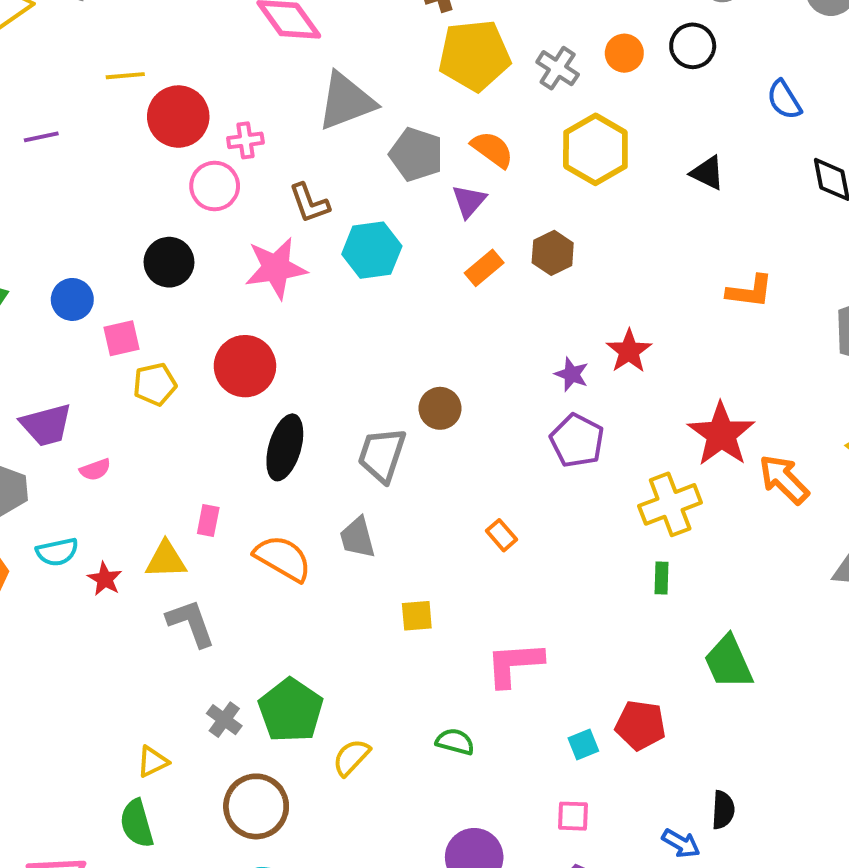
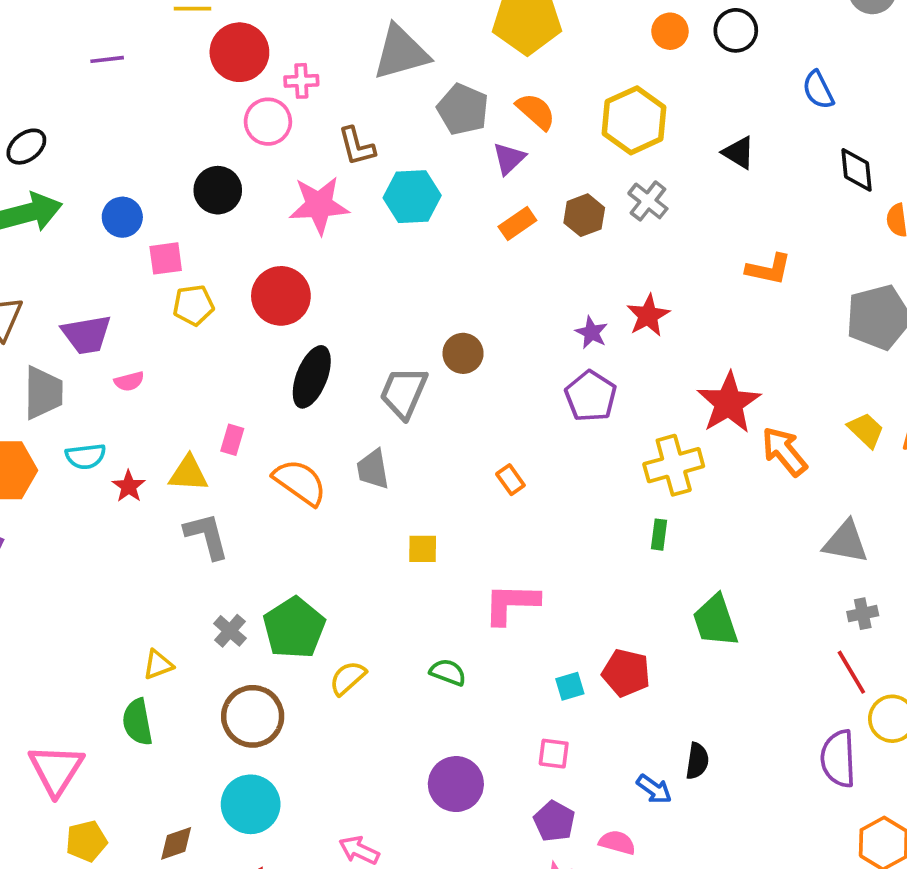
gray cross: (558, 68) -> (648, 201), moved

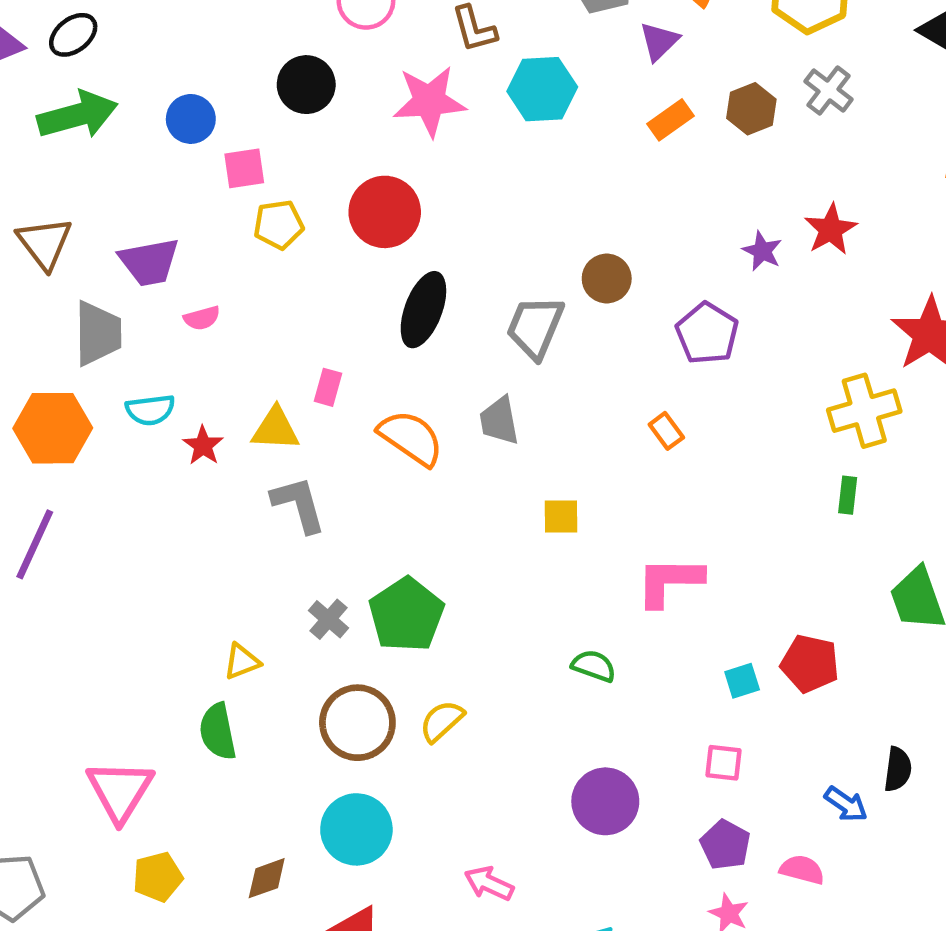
purple pentagon: (591, 396) -> (707, 333), moved
yellow semicircle: (348, 678) -> (442, 721), moved

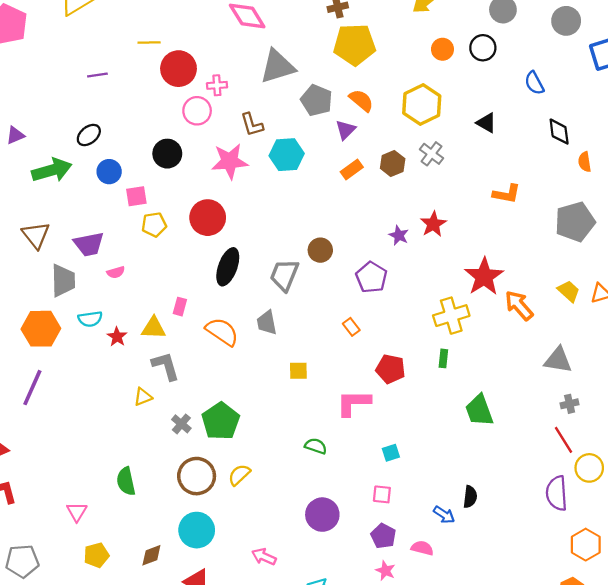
black ellipse: (73, 35) -> (89, 135), moved
yellow triangle: (242, 662) -> (143, 397), moved
red pentagon: (810, 664) -> (391, 369), moved
pink triangle: (120, 791) -> (77, 512), size x0.6

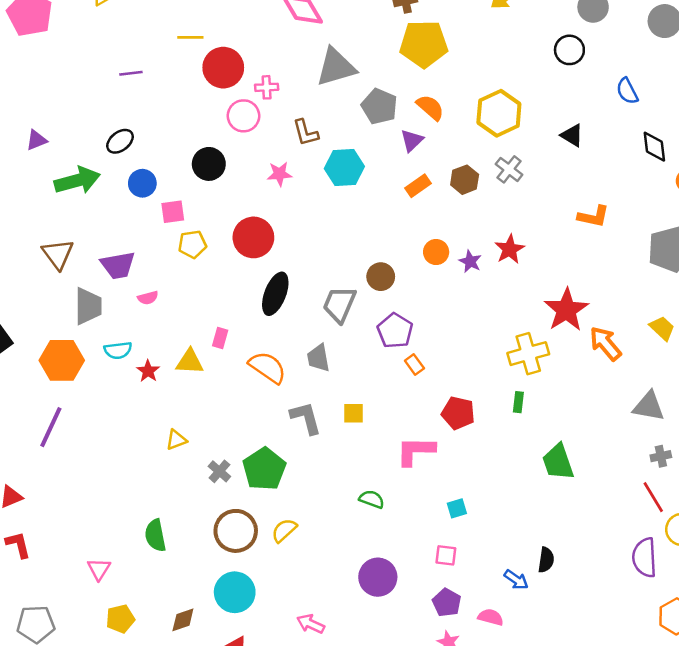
orange circle: (442, 49) -> (436, 252), moved
pink star: (230, 161) -> (280, 174), size x0.6
purple pentagon: (371, 277) -> (395, 331), moved
gray L-shape: (166, 366) -> (306, 418), moved

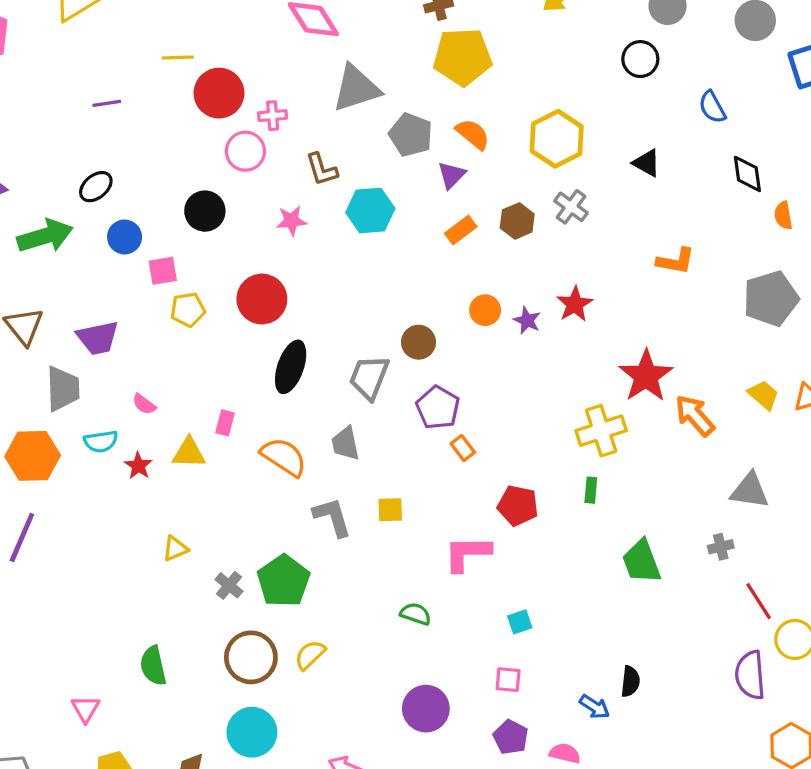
pink semicircle: (148, 298) -> (144, 404), moved, turned 54
gray cross: (661, 456) -> (721, 547), moved

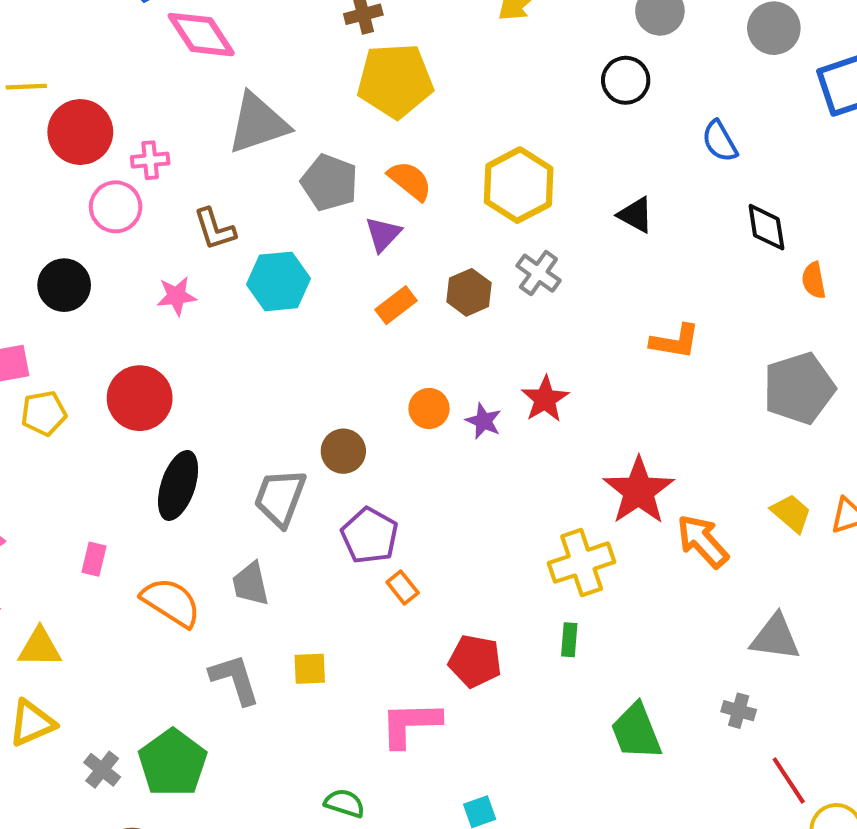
yellow triangle: (189, 453) -> (40, 647), moved
gray cross: (721, 547) -> (739, 711), turned 30
yellow triangle: (175, 549) -> (32, 723), size x1.4

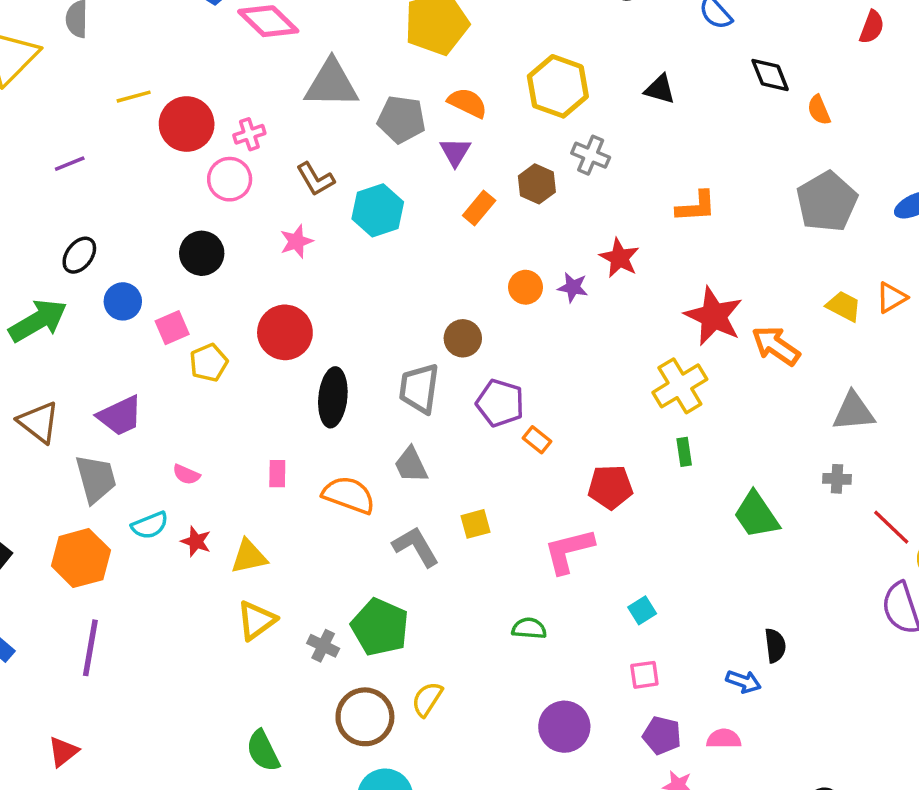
gray triangle: (258, 123) -> (332, 84), turned 32
orange L-shape: (675, 341) -> (696, 207), moved

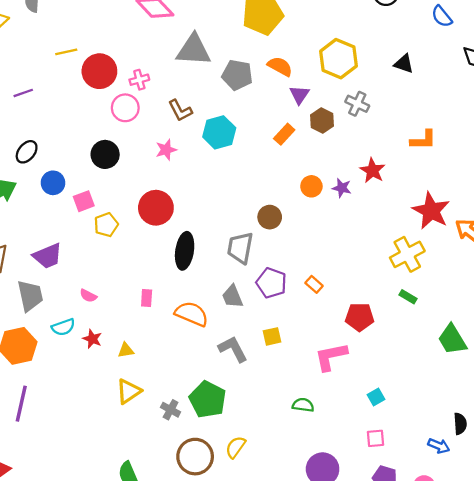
purple triangle: (455, 152) -> (299, 95), moved
purple pentagon: (500, 403) -> (271, 283), moved
green rectangle: (684, 452) -> (408, 297), turned -54
yellow triangle: (249, 557) -> (126, 350), size x0.7

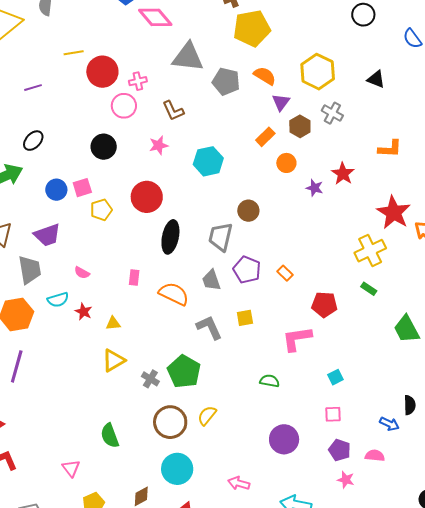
cyan hexagon: (219, 132) -> (208, 161), moved
blue circle: (53, 183) -> (56, 190), moved
orange circle: (311, 186) -> (286, 163), moved

